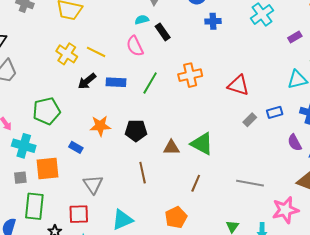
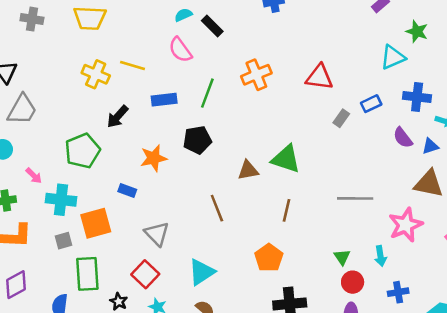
black arrow: (87, 81) -> (118, 117), moved
black pentagon: (136, 131) -> (197, 140), moved
red square: (79, 214) -> (145, 274), turned -35

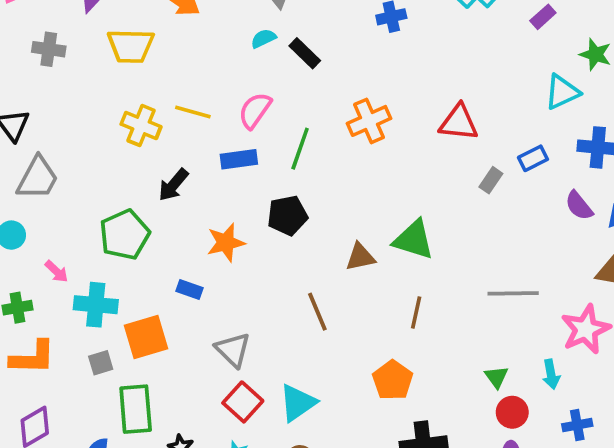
pink semicircle: (180, 50) -> (255, 110), moved, turned 72
red square: (145, 274) -> (243, 402), moved

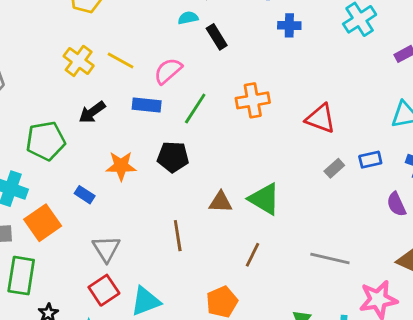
orange square: (146, 337) -> (43, 223), turned -32

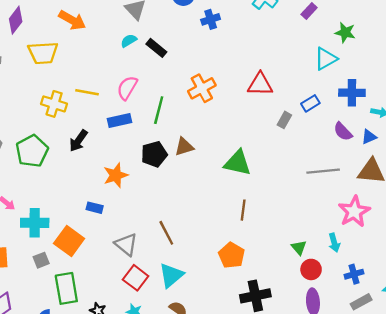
green pentagon: (46, 141) -> (32, 151), moved
brown triangle: (221, 202) -> (184, 147), moved
brown line: (178, 236) -> (166, 233), moved
gray line: (330, 259) -> (323, 171), moved

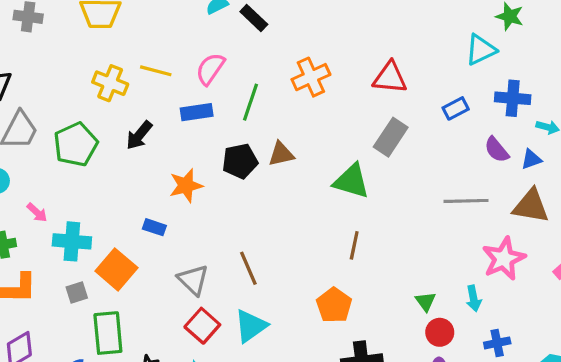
gray rectangle: (284, 120) -> (391, 137), moved, size x1.6

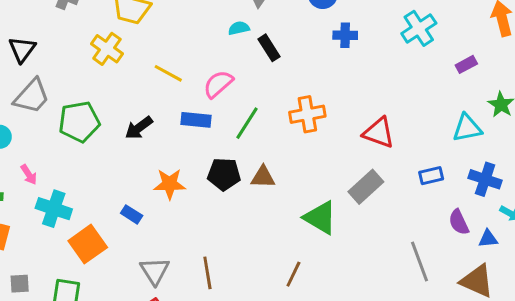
yellow cross: (110, 83) -> (107, 49), moved
gray line: (466, 201) -> (419, 262), turned 57
brown line: (354, 245) -> (293, 274), moved
gray square: (77, 292) -> (20, 284), moved

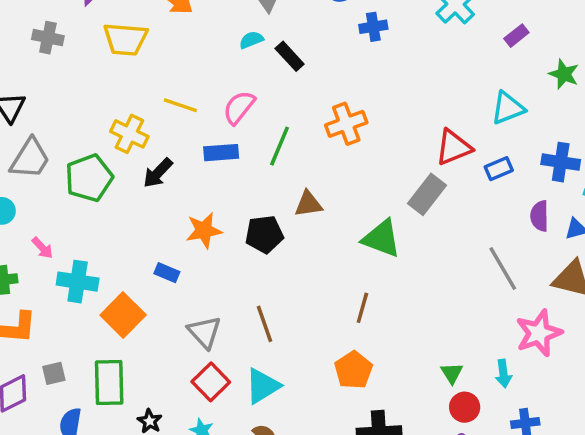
yellow cross: (107, 49) -> (129, 134), moved
cyan triangle: (467, 128) -> (508, 108), moved
red triangle: (379, 133) -> (454, 147), moved, turned -32
black pentagon: (224, 174) -> (264, 234), moved
purple semicircle: (459, 222) -> (540, 216), turned 35

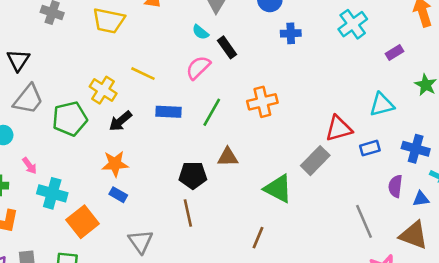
cyan semicircle: (251, 40) -> (200, 32), turned -126
pink semicircle: (239, 107) -> (198, 68), moved
orange star: (204, 230) -> (115, 164), moved
brown line: (265, 324) -> (188, 213), moved

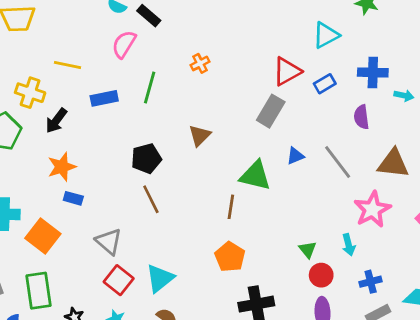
orange cross: (262, 102) -> (200, 63), size x0.6
brown triangle: (228, 157) -> (200, 135), moved, turned -30
green triangle: (278, 189) -> (255, 176), moved
blue triangle: (421, 199) -> (295, 156), moved

